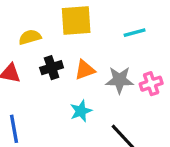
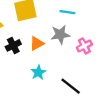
cyan line: (135, 33) -> (67, 12), turned 32
gray star: (119, 80) -> (60, 35), moved

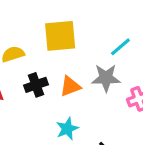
cyan line: (67, 12) -> (120, 47), turned -56

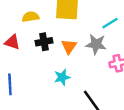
orange triangle: (70, 86) -> (69, 47), turned -42

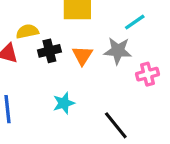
yellow semicircle: (31, 17) -> (27, 31), moved
cyan star: (62, 77) -> (64, 103), moved

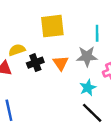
cyan line: (135, 22) -> (97, 33), turned -49
cyan star: (64, 103) -> (88, 88), moved

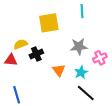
cyan line: (97, 33) -> (82, 11), moved
orange triangle: (61, 63) -> (59, 70), moved

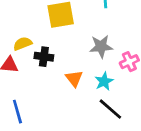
black cross: (36, 54) -> (44, 57), turned 32

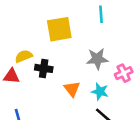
cyan star: (104, 81) -> (100, 92), turned -30

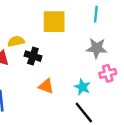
gray star: (97, 59) -> (97, 48), moved
orange triangle: (72, 89) -> (46, 86), moved, turned -42

